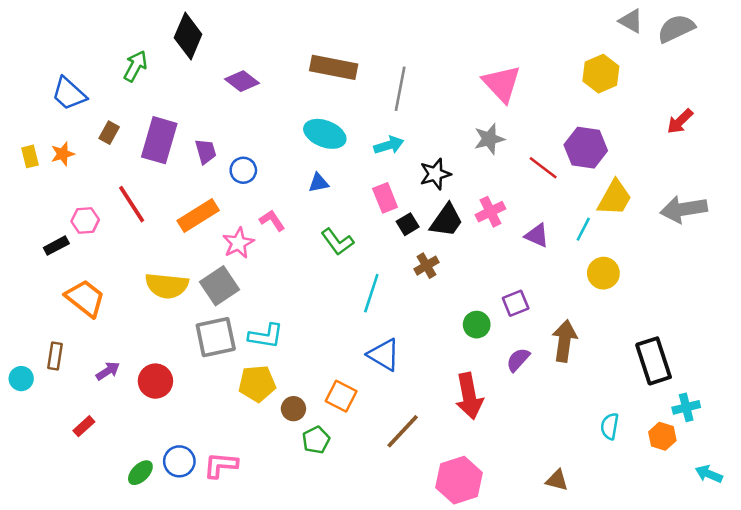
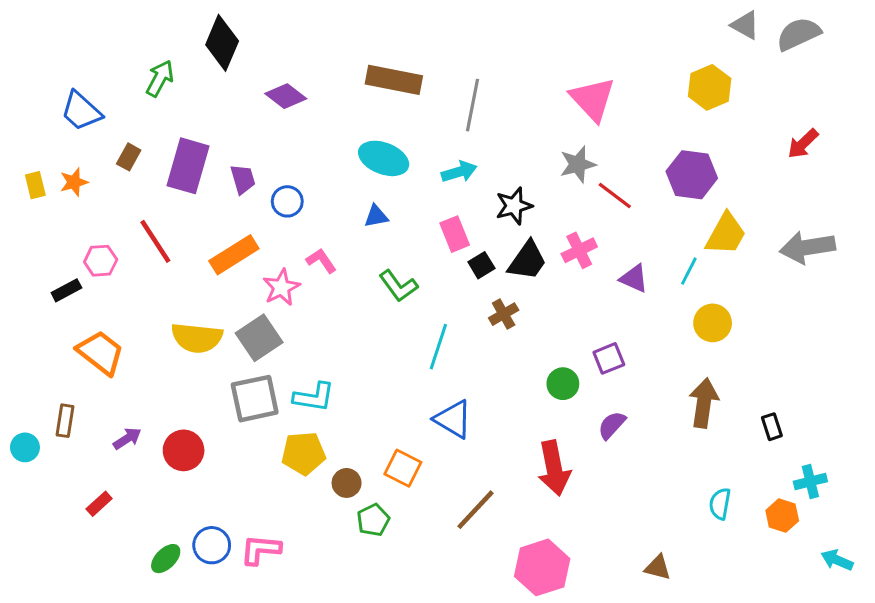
red line: (543, 168) -> (615, 195), moved
brown arrow: (564, 341) -> (704, 403), moved
black rectangle: (654, 361) -> (772, 427), size x0.5

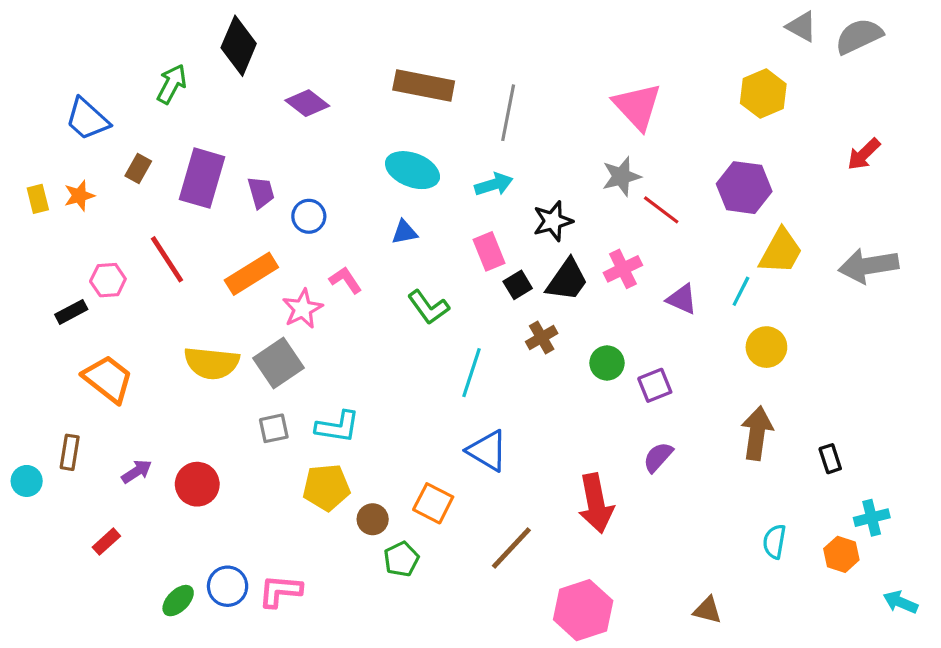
green circle: (563, 384) -> (607, 363), moved
gray square: (255, 399) -> (274, 428), size x0.6

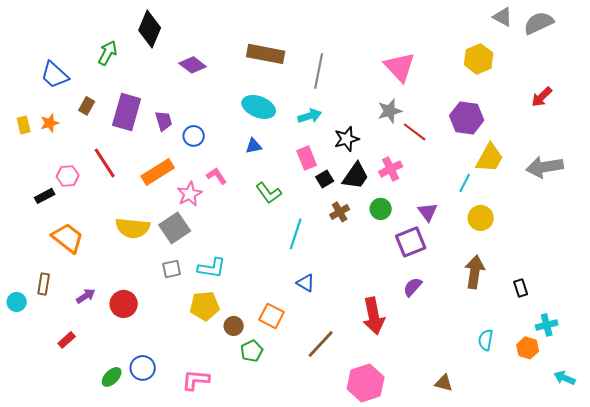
purple triangle: (682, 299) -> (428, 212), moved, turned 30
green circle: (607, 363) -> (381, 209), moved
purple square: (655, 385) -> (411, 242), size x1.4
blue triangle: (487, 451) -> (306, 283), size x0.7
pink L-shape: (280, 591) -> (196, 380), moved

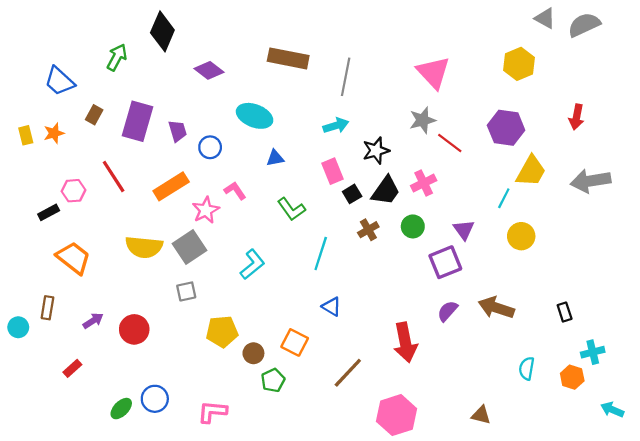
red arrow: (542, 97) -> (576, 117), moved, turned -35
cyan ellipse: (259, 107) -> (255, 116), moved
cyan L-shape: (212, 268) -> (252, 264), moved, turned -48
brown arrow: (475, 272) -> (496, 308), moved, turned -80

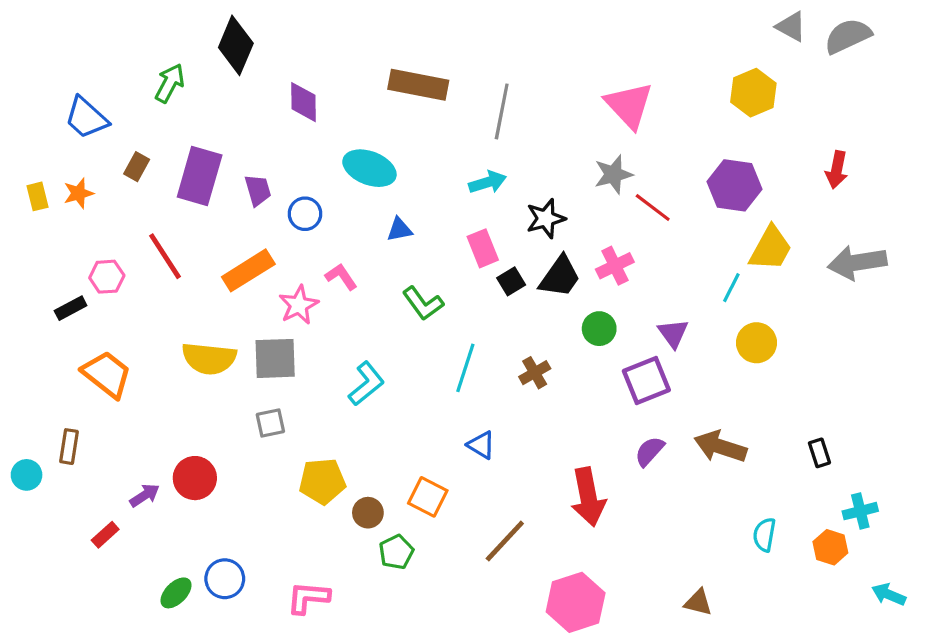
purple diamond: (209, 70) -> (303, 102), turned 52
brown cross: (368, 230) -> (535, 373), moved
gray square: (189, 247) -> (275, 358), turned 32
purple arrow: (93, 321) -> (145, 495), moved

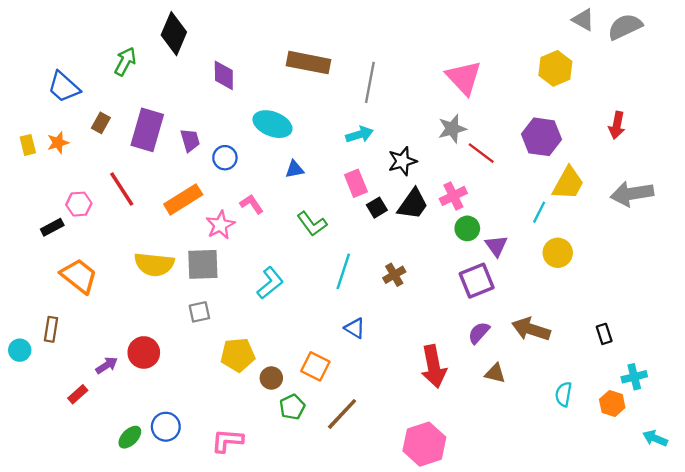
green circle: (599, 329) -> (467, 228), moved
brown line: (505, 541) -> (342, 414), moved
brown triangle: (698, 602) -> (495, 373), moved

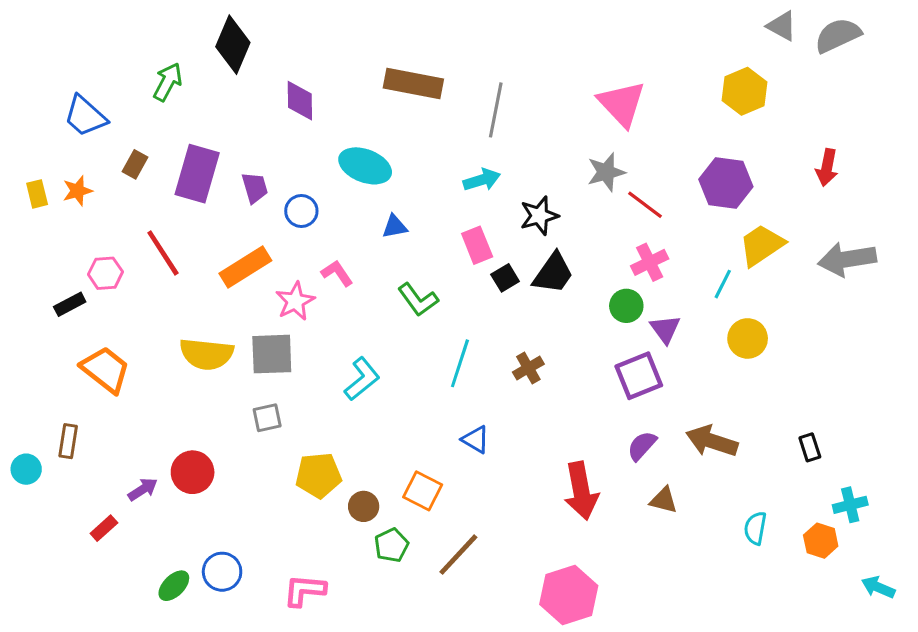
yellow trapezoid: (568, 183) -> (762, 245), turned -153
pink cross: (453, 196) -> (650, 262), moved

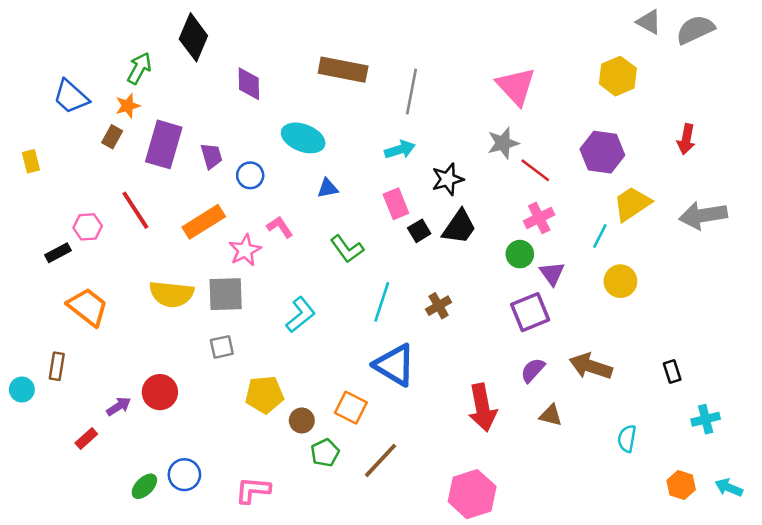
orange star: (77, 191) -> (128, 106), moved
blue triangle: (475, 440) -> (395, 365), size x1.8
orange hexagon: (821, 541) -> (681, 485), moved

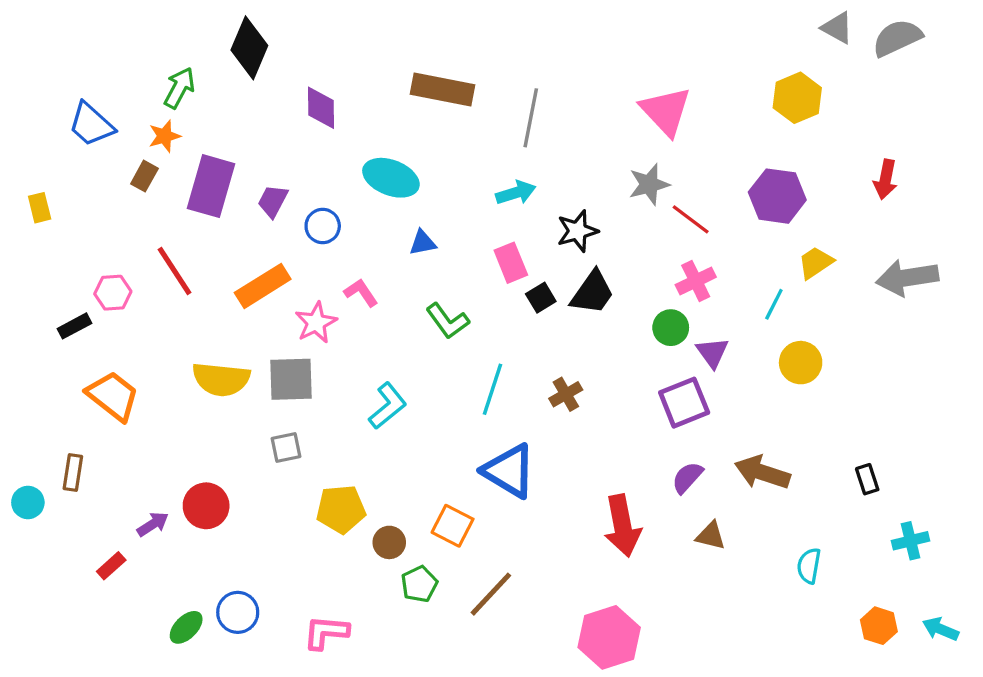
purple trapezoid: (211, 156) -> (273, 201), turned -136
yellow trapezoid: (632, 204) -> (816, 263), size x0.7

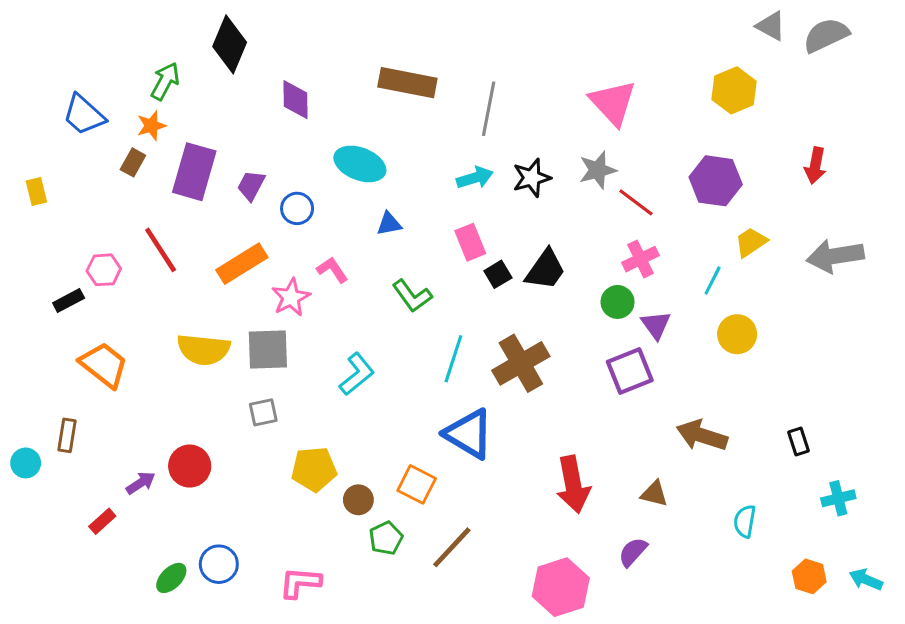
black star: (577, 231) -> (532, 178), moved
brown cross: (566, 394) -> (521, 363), size x1.8
purple semicircle: (687, 477) -> (633, 552), moved

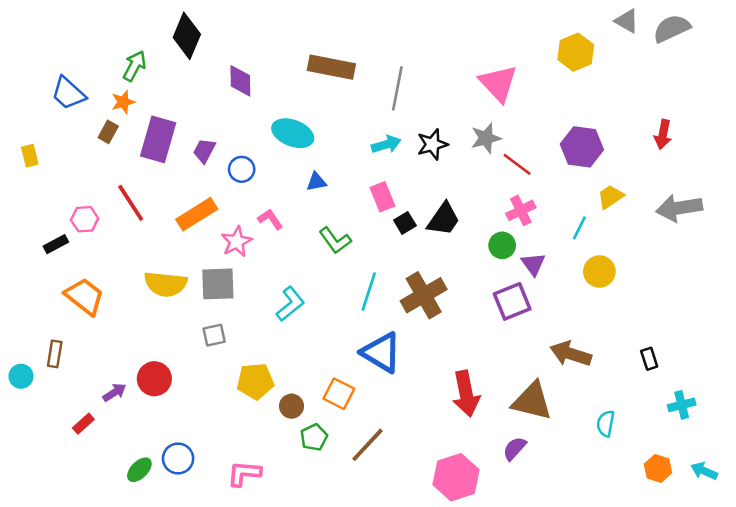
yellow hexagon: (734, 90) -> (576, 52), moved
brown triangle: (654, 494) -> (532, 401), size x1.8

